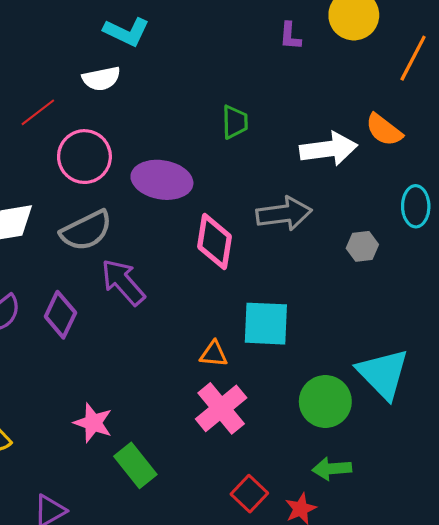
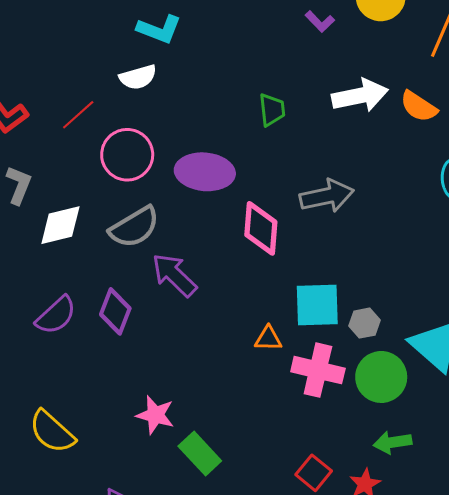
purple L-shape: (290, 36) -> (320, 22), turned -44
white arrow: (329, 149) -> (360, 96), moved
gray hexagon: (362, 246) -> (365, 323), moved
pink cross: (221, 408) -> (318, 370), moved, turned -33

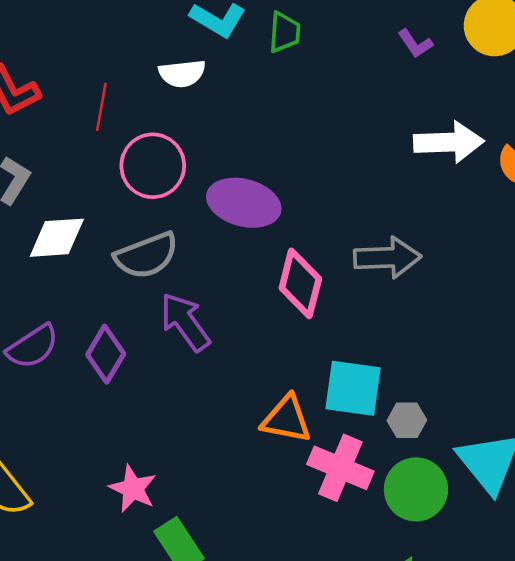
green trapezoid: (272, 110) -> (284, 32), moved
red line: (78, 115) -> (101, 107), turned -48
orange triangle: (268, 339) -> (286, 419), size x1.5

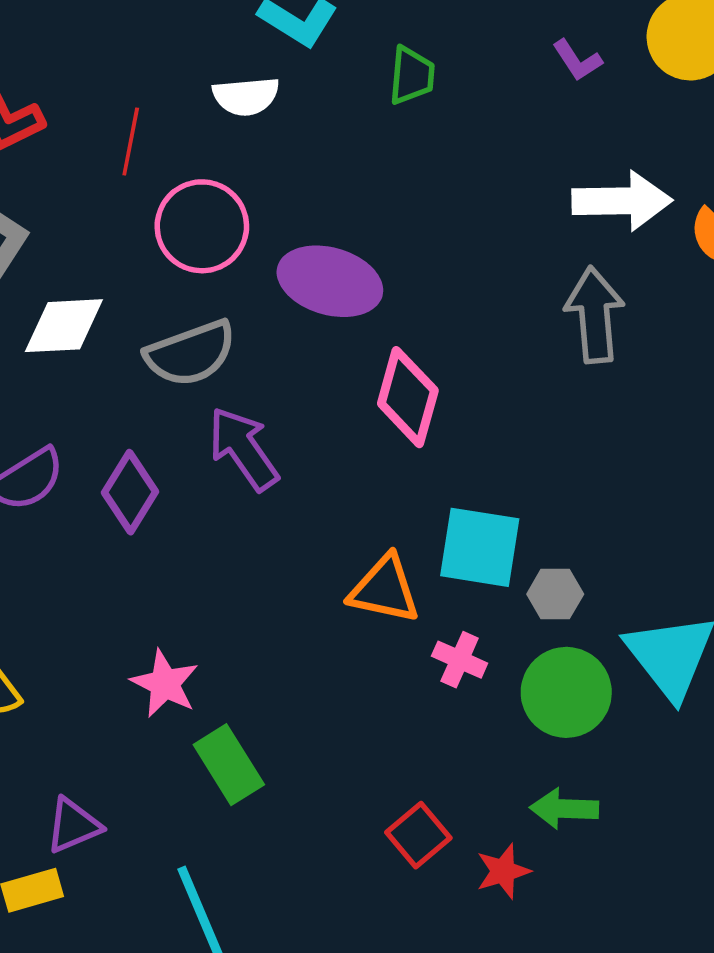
green trapezoid: (284, 32) -> (412, 76), moved
gray arrow: (387, 258) -> (595, 315), moved, turned -94
pink cross: (340, 468) -> (460, 660), size x0.6

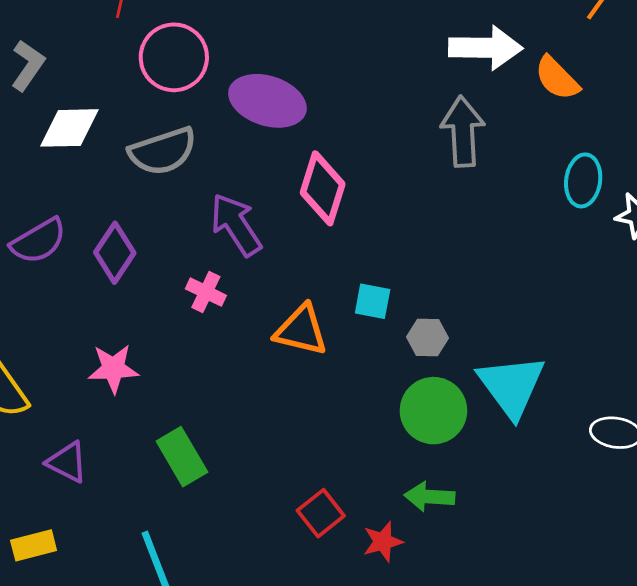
purple arrow: (243, 449) -> (236, 225), moved
cyan square: (480, 547) -> (373, 301), size x0.6
pink cross: (460, 660) -> (206, 292), moved
pink star: (165, 684) -> (113, 369), moved, turned -30
purple triangle: (73, 825) -> (67, 462), moved, turned 48

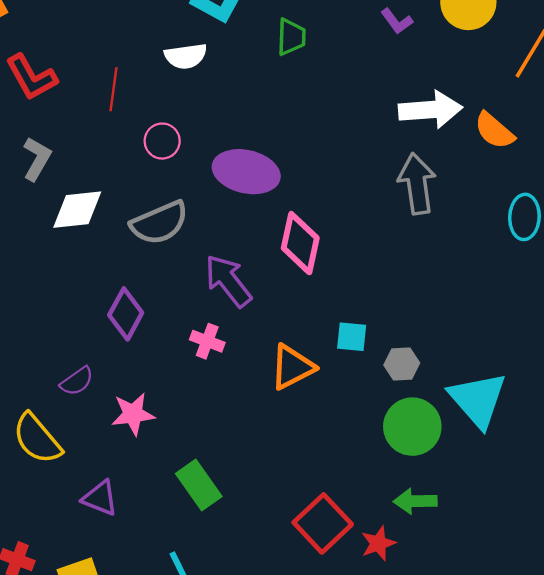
pink circle: (174, 57) -> (162, 141), size x0.6
purple semicircle: (38, 241) -> (77, 381), moved, size x0.7
orange triangle: (301, 330) -> (292, 367), turned -36
red square: (321, 513) -> (323, 523), size x1.4

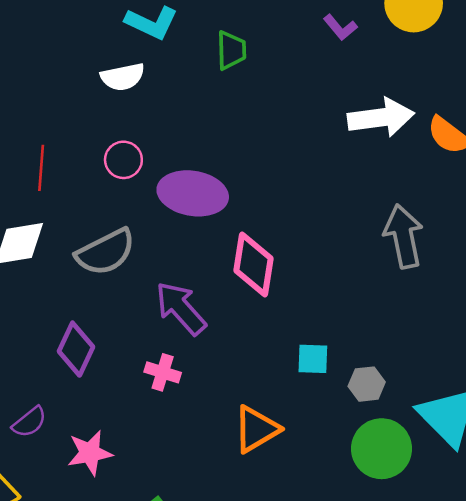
red line: (114, 89) -> (41, 168), moved
pink circle: (162, 141) -> (123, 160), moved
gray arrow: (417, 184) -> (403, 236), moved
orange triangle: (292, 367) -> (256, 429), moved

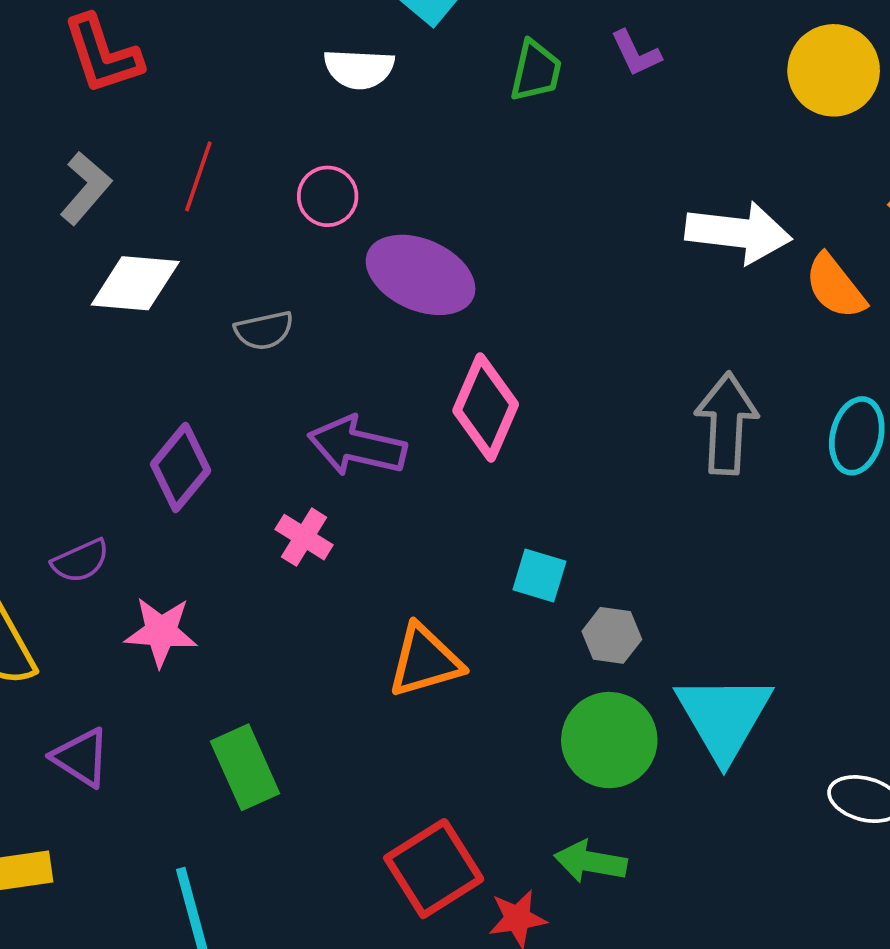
purple L-shape: (340, 27) -> (636, 53), moved
gray semicircle: (106, 252) -> (264, 330), size x0.6
purple arrow: (181, 308) -> (357, 446), turned -50

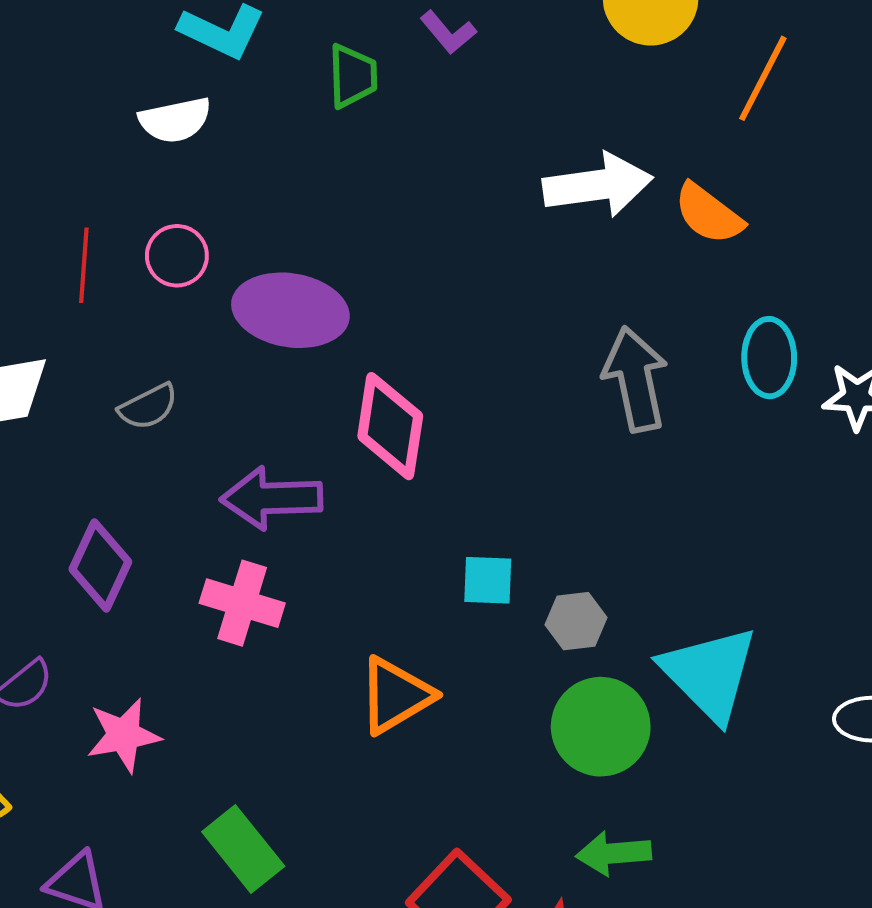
red line: (198, 176) -> (84, 265), moved
pink cross: (304, 537) -> (242, 603), size x1.4

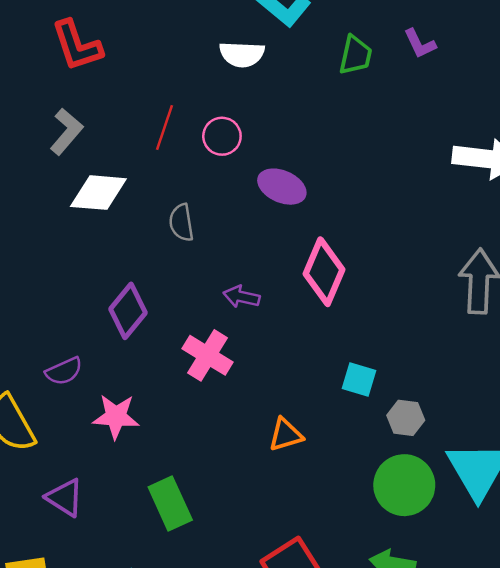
purple ellipse: (290, 310) -> (282, 187), size x0.7
gray semicircle: (148, 407) -> (181, 223), turned 93
purple arrow: (272, 498) -> (241, 297), size x0.6
orange triangle: (396, 696) -> (286, 435), size x0.7

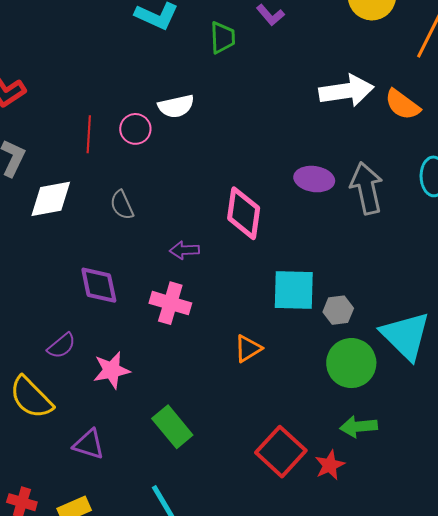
white semicircle: (242, 54) -> (176, 106), moved
purple ellipse: (282, 187) -> (314, 179), moved
purple diamond: (128, 311) -> (99, 285), turned -36
cyan square: (359, 380) -> (294, 290), size x1.6

